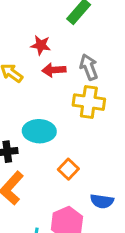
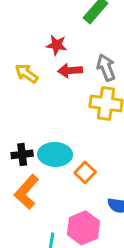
cyan ellipse: (39, 131) -> (55, 154), moved

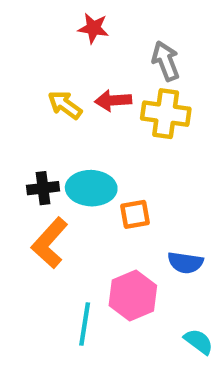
red arrow: (70, 71) -> (113, 100), moved
yellow arrow: (27, 74) -> (65, 105), moved
orange square: (85, 172) -> (135, 214), turned 36

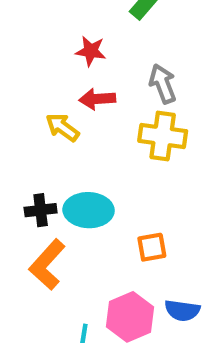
red arrow: (113, 100) -> (97, 99), moved
orange square: (135, 214) -> (152, 247), moved
blue semicircle: (185, 263) -> (182, 310), moved

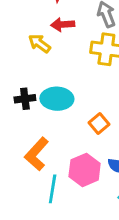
orange square: (152, 247) -> (99, 123), turned -30
orange L-shape: (47, 265) -> (37, 154), moved

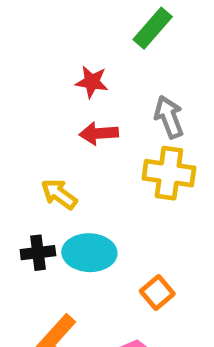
yellow arrow: (39, 43) -> (59, 194), moved

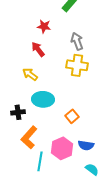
red arrow: (99, 133) -> (38, 49), moved, turned 56
black cross: (38, 253) -> (18, 112), moved

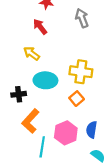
yellow cross: (77, 65) -> (81, 72), moved
blue semicircle: (86, 145) -> (92, 130), turned 91

